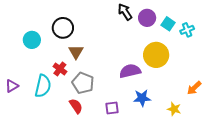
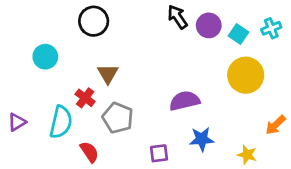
black circle: (63, 28) -> (94, 21), moved
cyan cross: (187, 30) -> (271, 28), moved
yellow circle: (156, 55) -> (246, 75), moved
red semicircle: (76, 106) -> (89, 152), moved

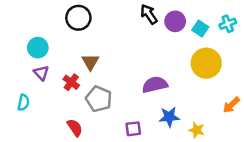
purple triangle: (17, 122) -> (41, 73), moved, turned -42
cyan semicircle: (61, 122) -> (23, 103), moved, size x0.6
yellow star: (247, 155) -> (197, 130), moved

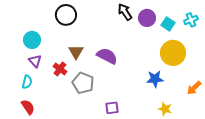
purple semicircle: (155, 85) -> (107, 56), moved, turned 40
cyan semicircle: (23, 103) -> (27, 82), moved
blue star: (169, 117) -> (155, 79), moved
red semicircle: (75, 128) -> (28, 107), moved

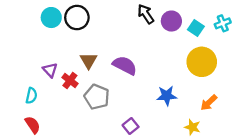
cyan circle: (32, 40) -> (51, 18), moved
purple triangle: (35, 61) -> (50, 70), moved
blue star: (155, 79) -> (167, 96), moved
orange arrow: (194, 88) -> (209, 103), moved
purple square: (112, 108) -> (131, 126), turned -32

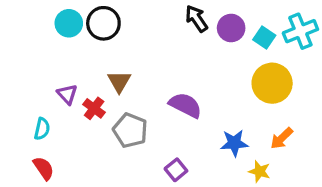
cyan cross: (223, 23) -> (300, 31), size x1.5
purple semicircle: (125, 65) -> (185, 105), moved
blue star: (167, 96) -> (234, 143), moved

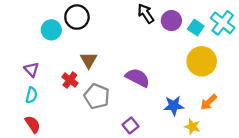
cyan circle: (69, 23) -> (51, 30), moved
cyan cross: (300, 31) -> (223, 23), turned -30
purple triangle: (67, 94) -> (31, 70), moved

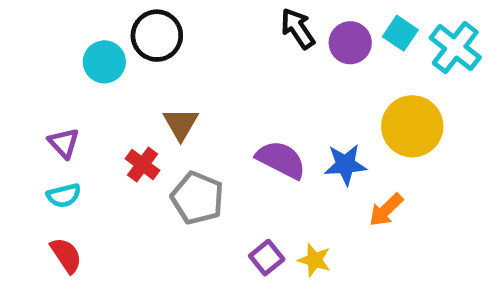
cyan square: (196, 28) -> (400, 33), moved
cyan semicircle: (31, 95) -> (64, 196), turned 63
orange arrow: (209, 102) -> (386, 210), moved
blue star: (174, 106) -> (345, 165), moved
yellow star: (192, 127) -> (314, 260), moved

